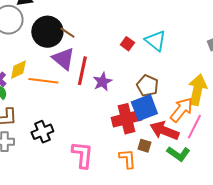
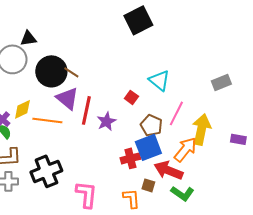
red square: (127, 44) -> (131, 97), moved
red cross: (126, 119) -> (130, 158), size x0.7
pink line: (194, 127) -> (176, 113), moved
black cross: (42, 132) -> (46, 171), size x1.4

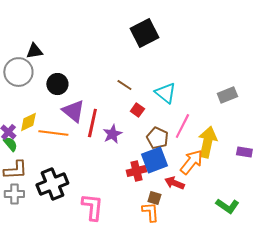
black circle: (51, 71) -> (57, 84), size x0.7
brown line: (71, 72) -> (124, 85), moved
red arrow: (168, 170) -> (174, 183), size x0.7
green L-shape: (182, 193) -> (227, 206), moved
orange L-shape: (131, 198) -> (150, 212), moved

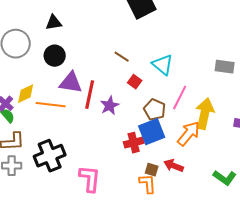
black triangle: (34, 51) -> (54, 23), moved
gray rectangle: (227, 95) -> (225, 67), turned 30
purple triangle: (73, 111) -> (71, 83), turned -30
red arrow: (174, 183) -> (174, 166), moved

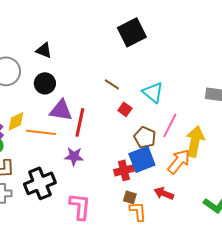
black triangle: (54, 23) -> (44, 50), turned 30
purple star: (110, 106) -> (74, 156), moved, turned 30
brown square: (152, 170) -> (130, 197), moved

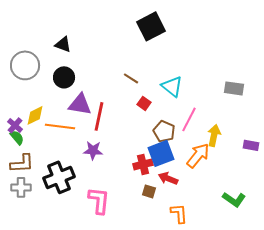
yellow arrow: (195, 141) -> (214, 135), size x0.7
red arrow: (164, 193) -> (168, 178), moved
orange L-shape: (138, 211) -> (179, 213), moved

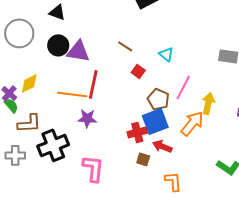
cyan triangle: (172, 86) -> (166, 54), size x0.7
purple triangle: (80, 104) -> (78, 51), moved
orange line: (60, 126) -> (72, 94), moved
brown L-shape: (22, 163) -> (29, 123), moved

